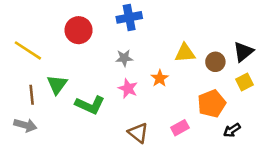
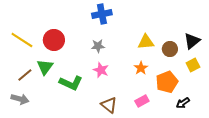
red circle: (79, 30) -> (54, 40), moved
orange star: (160, 78) -> (141, 68), moved
brown line: (32, 95) -> (25, 75), turned 56

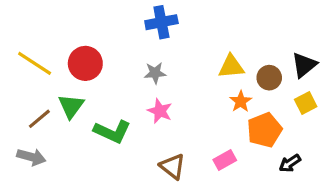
orange star: (141, 68) -> (241, 101), moved

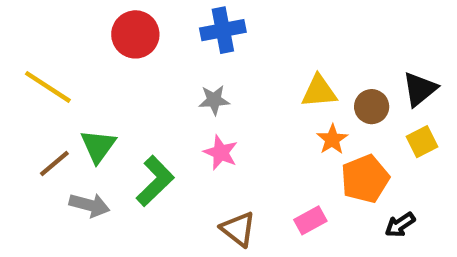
red circle: (85, 63) -> (135, 34), moved
green L-shape: (112, 132) -> (155, 181), turned -69
gray arrow: (31, 157) -> (89, 205), moved

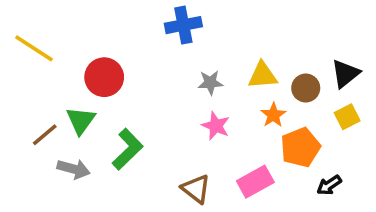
red circle: (135, 34) -> (104, 77), moved
yellow line: (48, 87) -> (34, 48), moved
gray star: (214, 100) -> (210, 83), moved
pink star: (221, 153) -> (216, 126), moved
pink rectangle: (310, 220) -> (255, 182), size x1.4

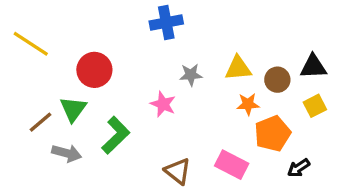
black triangle: (345, 74) -> (313, 67), turned 36
orange star: (273, 115) -> (248, 104), turned 30
pink star: (216, 126) -> (163, 104), moved
pink rectangle: (255, 182) -> (232, 165), turned 56

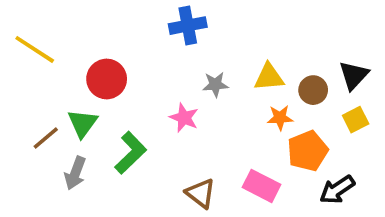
black triangle: (313, 67) -> (354, 75), turned -44
gray arrow: (67, 153) -> (75, 173), turned 96
black arrow: (299, 168) -> (337, 190), size x1.4

